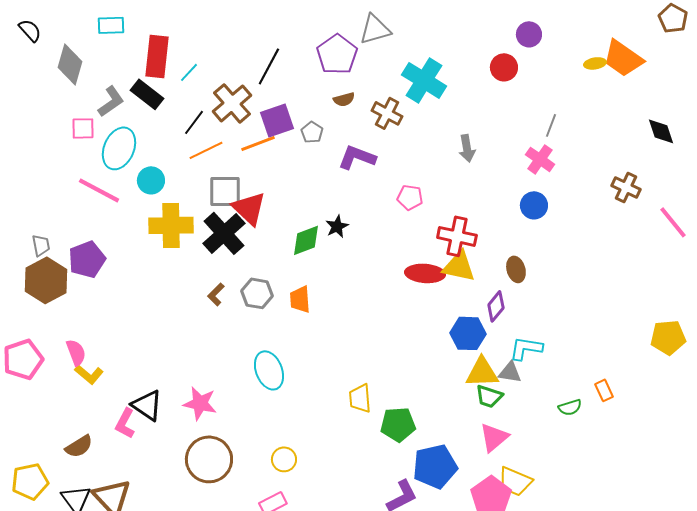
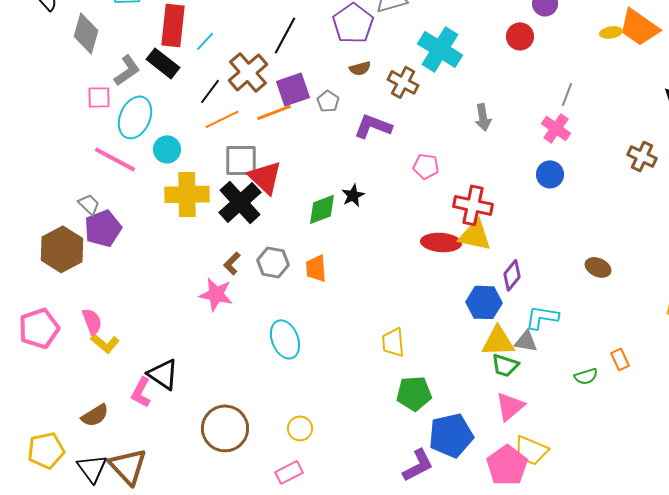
gray trapezoid: (41, 245) -> (89, 204), moved, turned -35
brown ellipse: (516, 269) -> (598, 267), moved, turned -50
yellow trapezoid: (360, 398) -> (393, 342), moved
pink star: (200, 403) -> (216, 294), moved

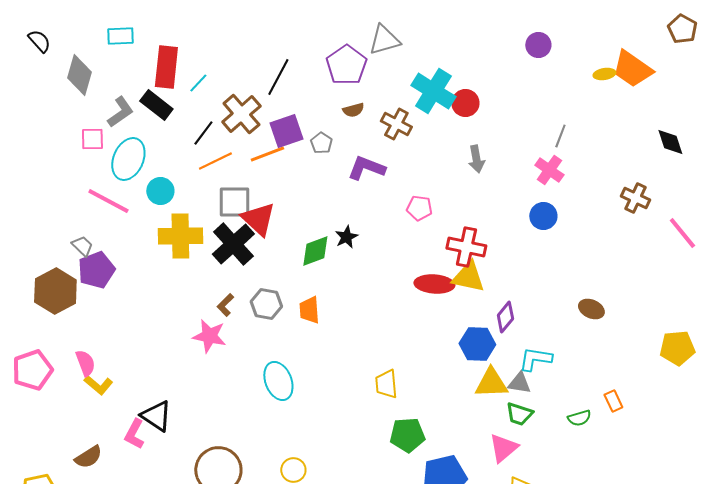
red circle: (520, 36) -> (465, 103), moved
green trapezoid: (505, 365) -> (519, 414), moved

